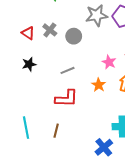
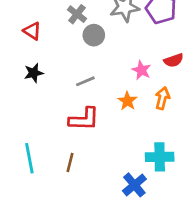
gray cross: (50, 30) -> (77, 14), moved

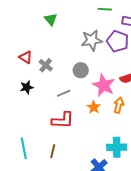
gray cross: (77, 14) -> (46, 65), moved
gray circle: (94, 35) -> (81, 70), moved
pink star: (141, 70) -> (104, 85), size x1.6

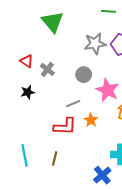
green triangle: (51, 19) -> (53, 22), size x1.6
gray line: (64, 93) -> (73, 104), moved
orange star: (94, 107) -> (91, 120), moved

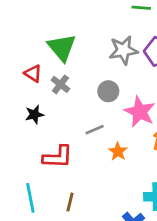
green triangle: (53, 22) -> (62, 47), moved
red L-shape: (65, 126) -> (58, 157), moved

